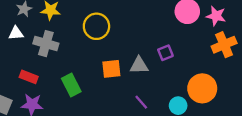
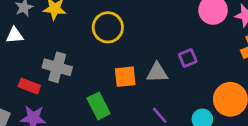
gray cross: (46, 44) -> (57, 67), moved
green rectangle: (71, 85) -> (99, 106), moved

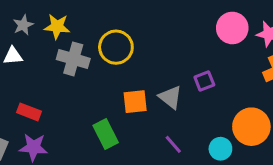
gray cross: (57, 67) -> (73, 59), moved
gray triangle: (157, 73) -> (170, 97), turned 40

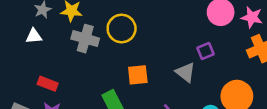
purple square: (204, 81) -> (206, 51), moved
gray triangle: (170, 97) -> (185, 72), moved

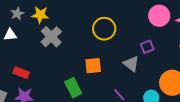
yellow circle: (122, 29) -> (104, 29), moved
gray cross: (85, 39) -> (51, 37), turned 30

